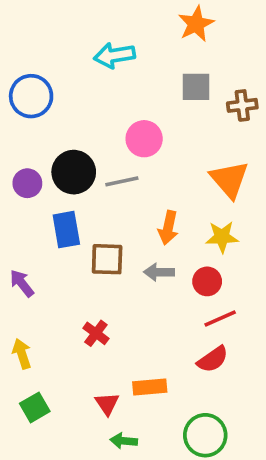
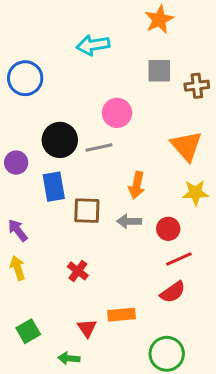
purple circle: (27, 183) -> (16, 163), moved
yellow star: (222, 237) -> (195, 193), moved
yellow arrow: (22, 354) -> (18, 268), moved
green arrow: (124, 441) -> (69, 358), moved

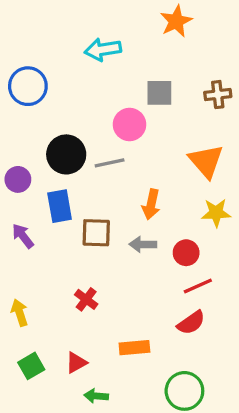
gray square: (159, 71) -> (159, 93), moved
purple arrow: (18, 230) -> (23, 236), moved
yellow arrow: (18, 268) -> (20, 313), moved
red triangle: (87, 328) -> (76, 363), moved, turned 35
green arrow: (69, 358) -> (96, 396), moved

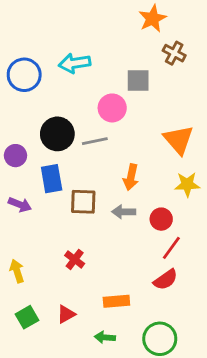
cyan arrow: (103, 50) -> (75, 63), moved
brown cross: (218, 95) -> (174, 53), moved, turned 35
purple arrow: (23, 236) -> (20, 205), turned 150
red line: (198, 286) -> (171, 248), turned -30
green arrow: (96, 396) -> (105, 337), moved

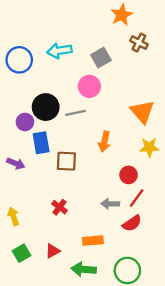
gray square: (138, 81) -> (101, 58), moved, turned -30
purple circle: (15, 156) -> (25, 122), moved
gray arrow: (124, 212) -> (110, 204), moved
green arrow: (105, 337) -> (84, 269), size x1.5

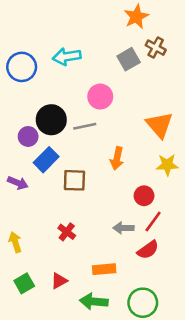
gray square: (101, 58) -> (129, 59), moved
blue rectangle: (41, 143) -> (46, 160), turned 55

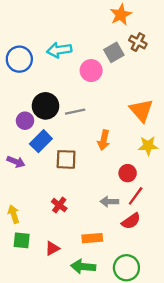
pink circle: (100, 97) -> (91, 71), moved
green square: (24, 283) -> (22, 240), moved, turned 36

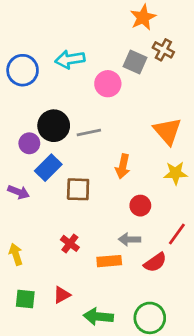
gray square: (114, 52) -> (135, 62), turned -36
red circle: (128, 173) -> (140, 206), moved
red line: (136, 196) -> (177, 234), moved
orange rectangle: (92, 238) -> (109, 261), moved
green square: (22, 240) -> (25, 299), moved

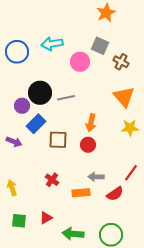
brown cross: (163, 50) -> (121, 62), moved
red circle: (140, 206) -> (88, 145), moved

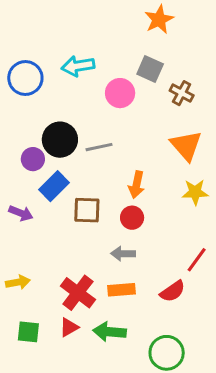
gray arrow: (96, 177) -> (123, 254), moved
red cross: (52, 180) -> (78, 293), moved, size x1.6
yellow arrow: (12, 188) -> (18, 282), turned 98
green arrow: (73, 234) -> (110, 332), moved

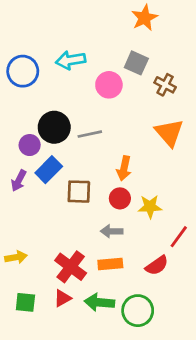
yellow star: (195, 192) -> (150, 207), moved
purple arrow: (21, 213) -> (19, 181), moved, turned 95
green circle: (167, 353) -> (138, 311), moved

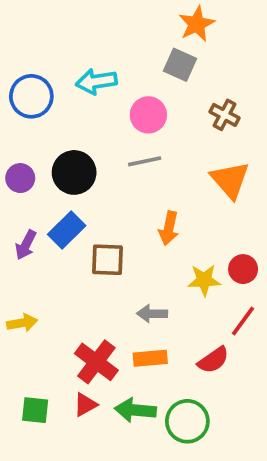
gray square: (136, 63) -> (180, 65), moved
gray line: (90, 134) -> (145, 161), moved
purple circle: (30, 145) -> (20, 178), moved
red circle: (120, 198) -> (243, 269), moved
yellow arrow: (16, 257) -> (22, 323), moved

